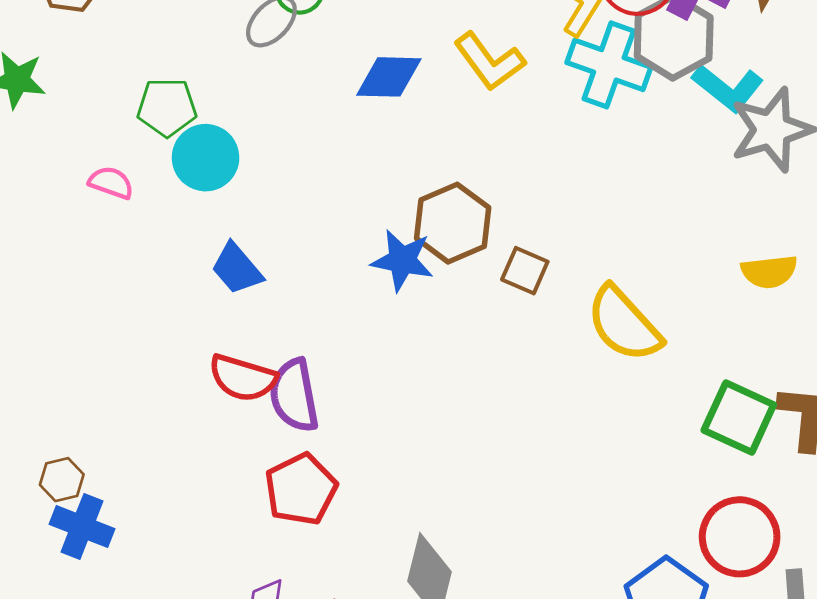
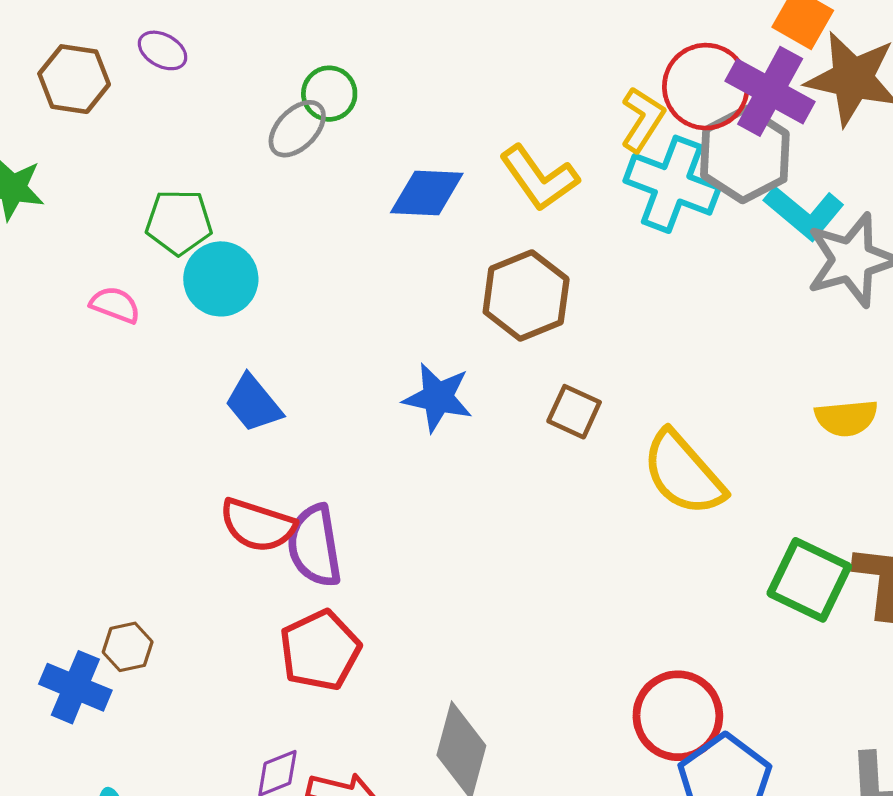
brown hexagon: (453, 223) -> (526, 295), moved
brown hexagon: (62, 480) -> (128, 647), moved
red circle: (740, 537) -> (678, 716), moved

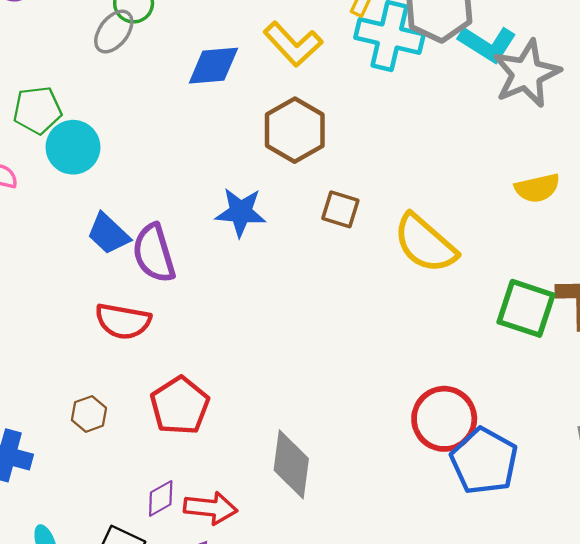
purple semicircle: (314, 546) -> (154, 253), moved
brown hexagon: (128, 647) -> (89, 414), moved

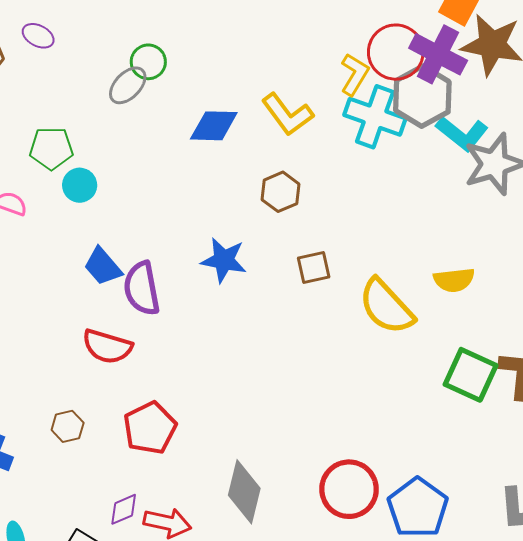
brown hexagon: (295, 130) -> (280, 192), size x0.7
cyan circle: (73, 147) -> (80, 185), size x0.7
yellow semicircle: (537, 188) -> (454, 280), moved
brown square: (340, 209) -> (314, 268), turned -36
red circle: (444, 419) -> (349, 489), moved

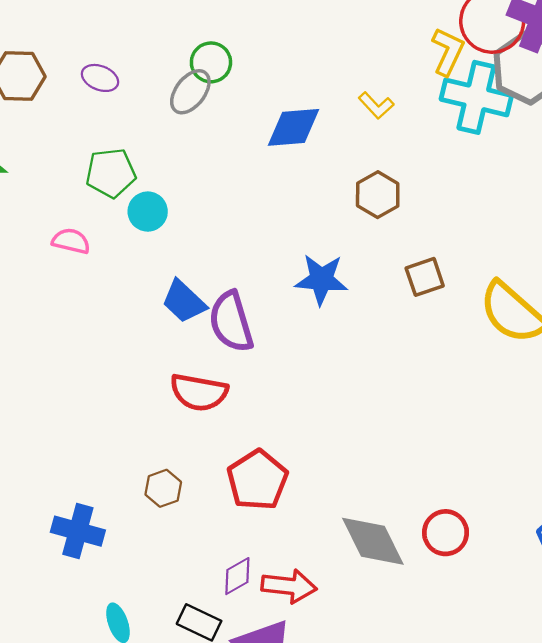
purple ellipse: (38, 36) -> (100, 78), moved
yellow L-shape: (287, 114) -> (376, 105), size x0.6
red circle: (349, 489) -> (446, 533), moved, size x0.7
gray diamond: (244, 492) -> (373, 541), turned -34

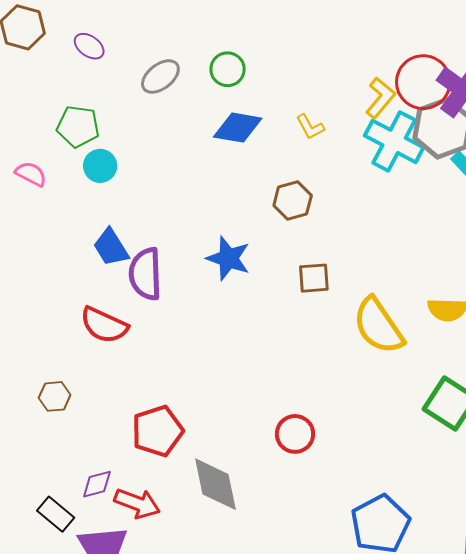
green circle: (211, 62) -> (228, 69), moved
red pentagon: (257, 480) -> (158, 431), moved
red circle: (446, 533) -> (295, 434), moved

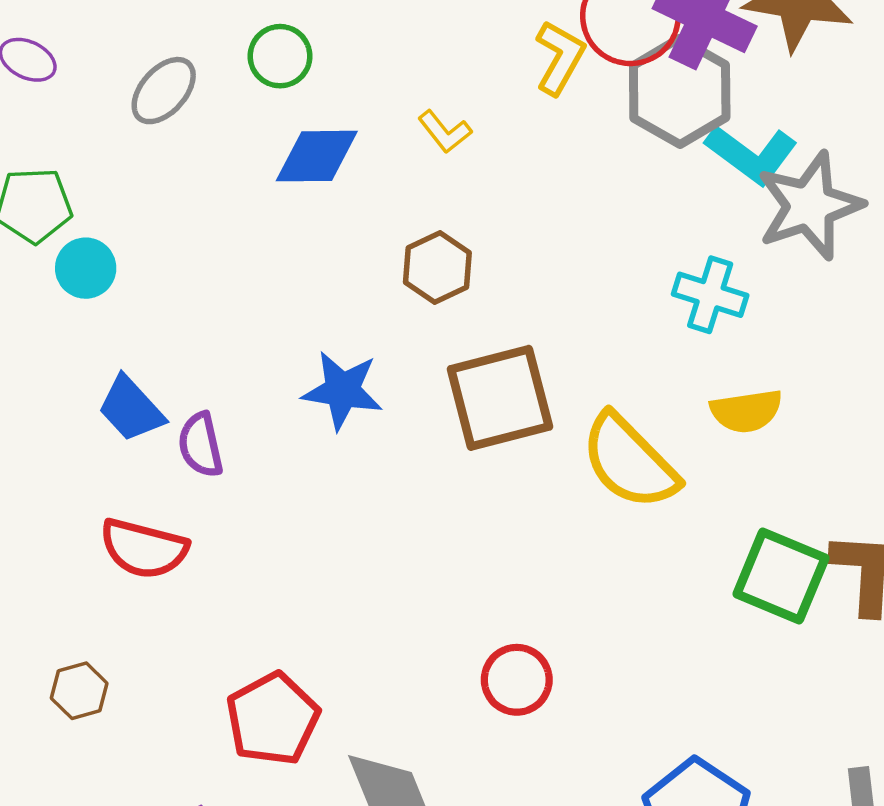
cyan cross: (394, 141) -> (710, 295), moved, size x0.7
purple semicircle: (145, 274) -> (201, 445), size x0.7
brown square: (314, 278) -> (500, 398), size x1.8

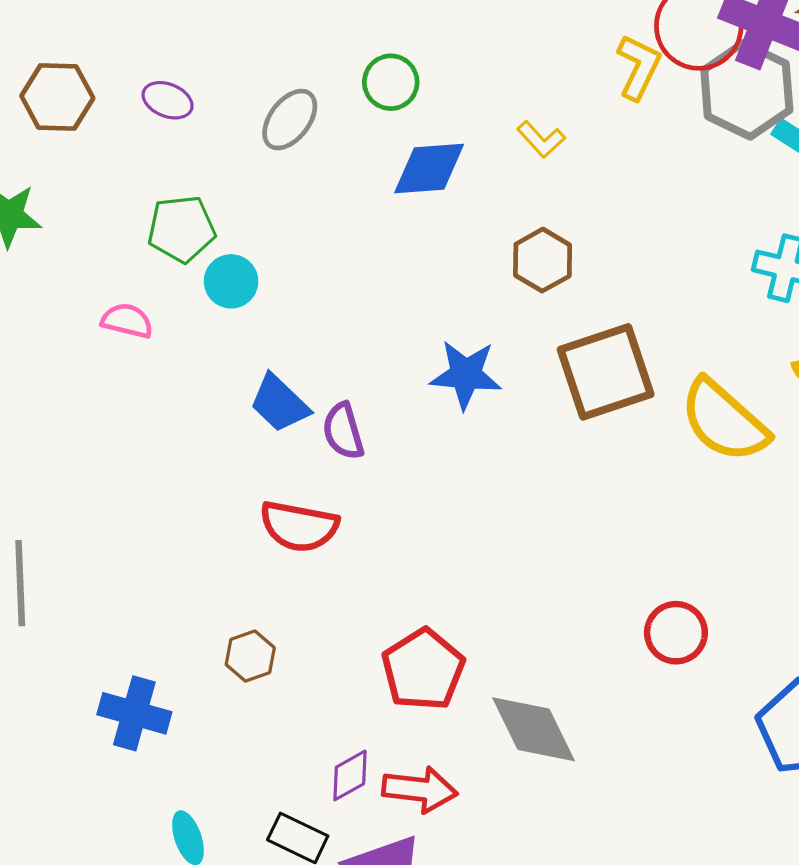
red circle: (517, 680) -> (676, 633), moved

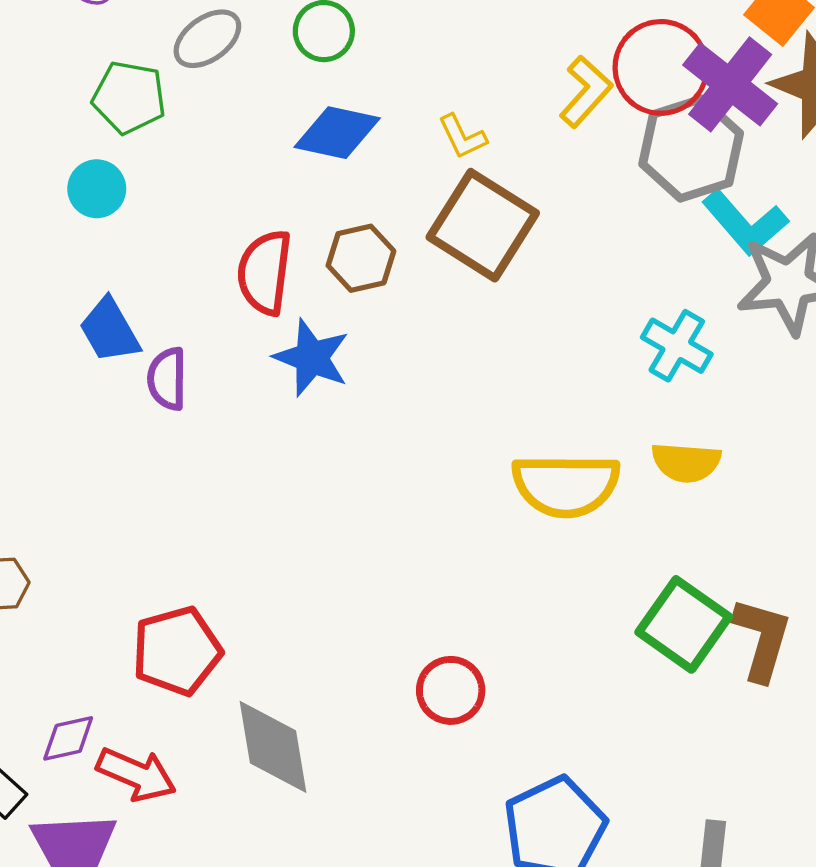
green pentagon: (181, 229) -> (129, 97), moved
brown hexagon: (543, 260) -> (361, 258), moved
brown square: (606, 372) -> (483, 225), moved, turned 34
yellow semicircle: (724, 421) -> (566, 485), turned -58
red semicircle: (299, 526) -> (265, 272), moved, turned 70

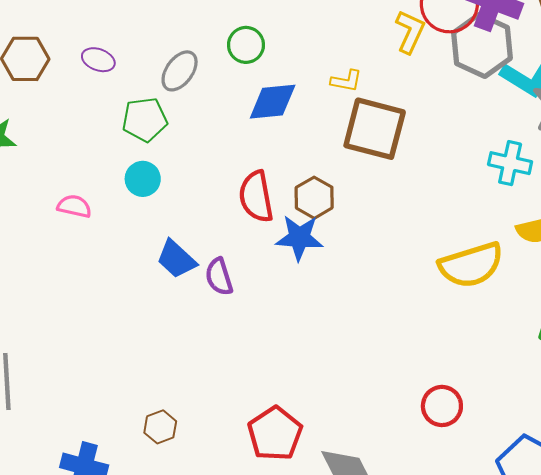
yellow L-shape: (462, 137) -> (346, 81), turned -36
brown hexagon: (361, 258) -> (314, 198), moved

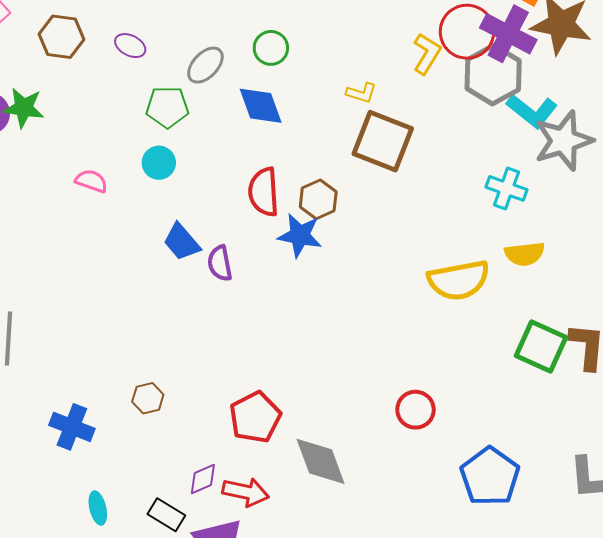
blue diamond: (273, 102) -> (261, 106), moved, turned 69

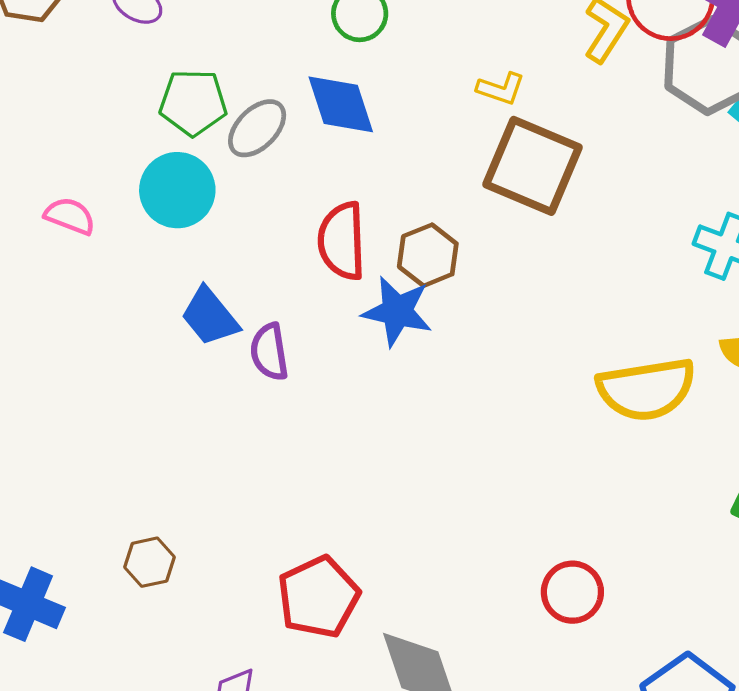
gray ellipse: (205, 65) -> (257, 128), moved
cyan circle: (159, 163) -> (177, 190), size x1.4

